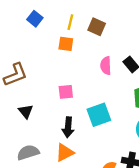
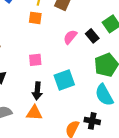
pink semicircle: (106, 66) -> (70, 37), turned 42
orange triangle: (65, 152) -> (34, 113), turned 30

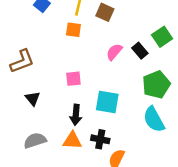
cyan square: (64, 80) -> (107, 102), turned 30
black cross: (92, 121) -> (100, 139), moved

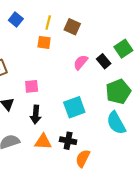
pink square: (73, 79) -> (32, 86), moved
cyan square: (107, 102) -> (74, 107), turned -30
black arrow: (76, 115) -> (36, 115), moved

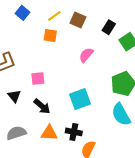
yellow line: (48, 23) -> (54, 16), turned 40
black rectangle: (104, 61) -> (109, 27), moved, turned 72
black arrow: (36, 115) -> (42, 106), turned -54

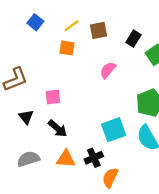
brown square: (78, 20) -> (98, 30), turned -35
cyan square: (80, 99) -> (114, 130), moved
black cross: (74, 132) -> (94, 158), turned -35

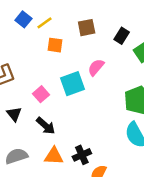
yellow line: (72, 26) -> (44, 23), moved
pink square: (53, 97) -> (41, 94), turned -35
cyan square: (114, 130) -> (73, 84), moved

